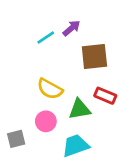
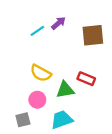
brown square: (94, 56) -> (93, 35), moved
gray square: (16, 139) -> (23, 120), moved

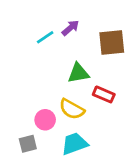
yellow semicircle: (41, 73) -> (72, 109), moved
green triangle: (65, 90) -> (78, 73), moved

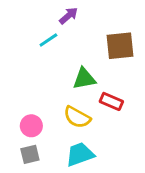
purple arrow: (70, 28) -> (68, 16), moved
pink circle: (45, 120) -> (31, 126), moved

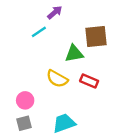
green triangle: (84, 79) -> (74, 54), moved
yellow semicircle: (77, 117) -> (57, 79), moved

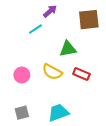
brown square: (96, 36) -> (89, 20), moved
pink circle: (25, 100) -> (22, 75), moved

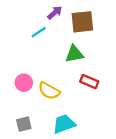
brown square: (89, 20) -> (82, 22), moved
yellow semicircle: (52, 72) -> (49, 91), moved

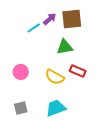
purple arrow: (55, 13) -> (50, 19), moved
yellow semicircle: (49, 91) -> (55, 77), moved

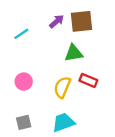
cyan line: (34, 28) -> (21, 34), moved
yellow semicircle: (55, 77) -> (62, 87), turned 84

